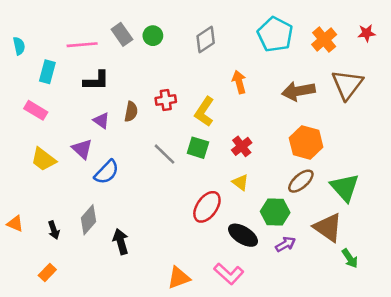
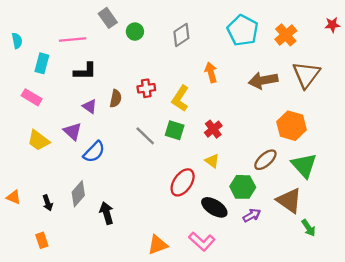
red star: (367, 33) -> (332, 25), moved
gray rectangle: (122, 34) -> (108, 18), moved
orange hexagon: (306, 142) -> (291, 126), moved
orange rectangle: (47, 273) -> (42, 240), turned -63

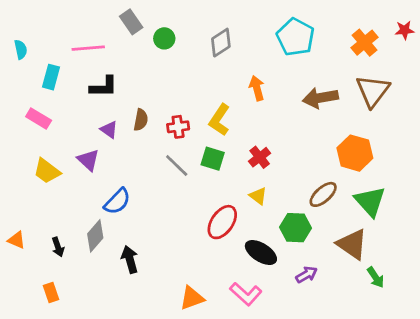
orange cross: (286, 35) -> (365, 43), moved
red cross: (146, 88) -> (178, 127), moved
blue semicircle: (94, 152) -> (117, 201), moved
purple arrow: (252, 215) -> (307, 275), moved

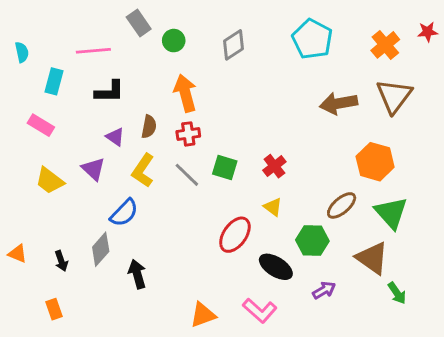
orange arrow: (257, 88) -> (185, 93), moved, size x1.4
yellow L-shape: (220, 120) -> (143, 170), moved

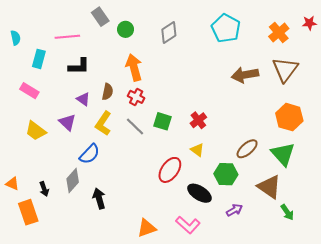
red cross: (188, 134) -> (136, 97), turned 35
orange hexagon: (375, 162) -> (289, 117), moved
orange rectangle: (54, 309) -> (28, 212), moved, size x1.6

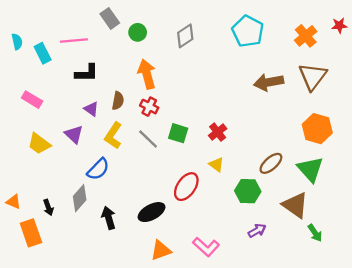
cyan rectangle: (39, 59) -> (43, 53), moved, turned -42
black ellipse: (199, 193) -> (152, 212), moved, turned -60

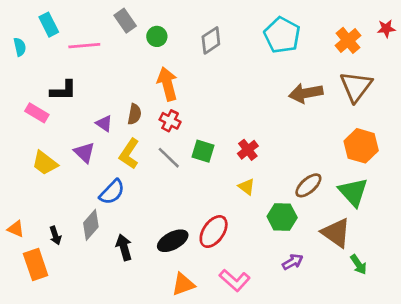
cyan rectangle: (43, 53) -> (49, 25), moved
black L-shape: (87, 73) -> (63, 90), moved
red ellipse: (186, 187) -> (214, 232), moved

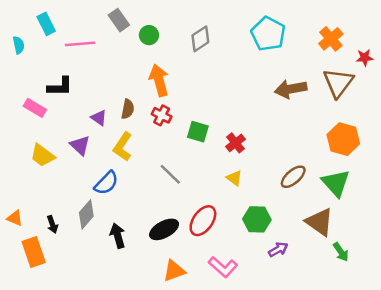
red star: (386, 29) -> (365, 58), moved
green square: (203, 151) -> (198, 132), moved
gray line: (169, 158) -> (170, 174), moved
green hexagon: (282, 217) -> (257, 219), moved

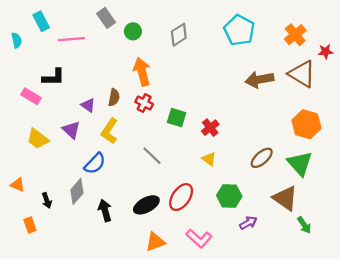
brown triangle: (338, 83) -> (302, 74), turned -36
orange triangle: (15, 218) -> (18, 185), moved
orange rectangle: (34, 252) -> (30, 225), size x0.6

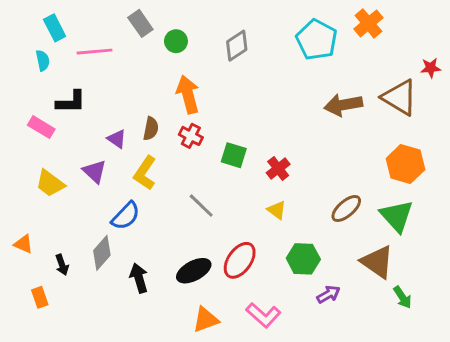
orange cross: (295, 35) -> (368, 23), moved
cyan semicircle: (16, 40) -> (43, 60), moved

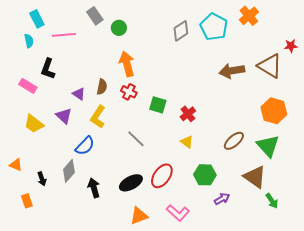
gray diamond: (237, 46) -> (181, 31), moved
black L-shape: (71, 102) -> (48, 69), turned 110

